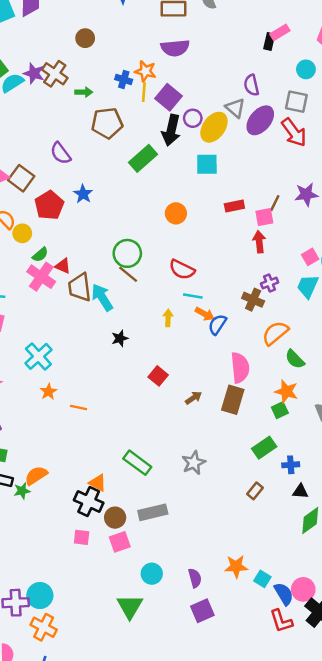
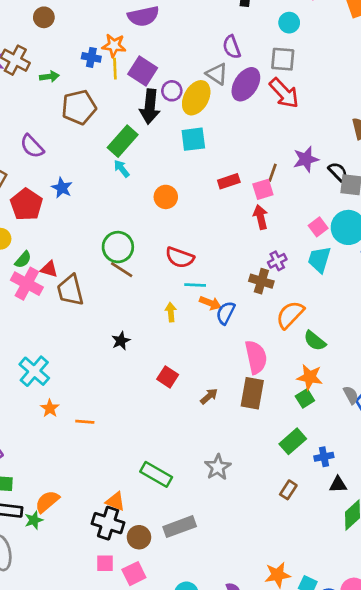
cyan arrow: (102, 297) -> (122, 169), moved, size x0.6
pink square: (120, 542) -> (134, 574), moved

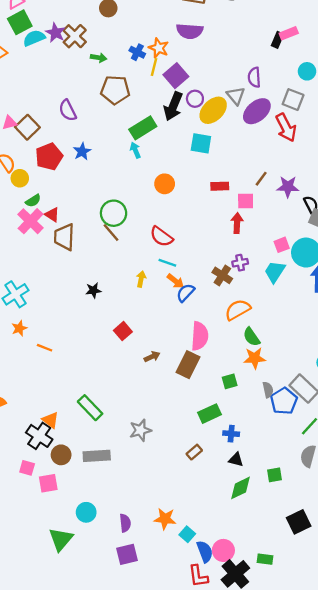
brown line: (273, 173) -> (261, 179), moved
orange star: (310, 377) -> (255, 358), moved, turned -30
gray star: (218, 467) -> (140, 430), moved

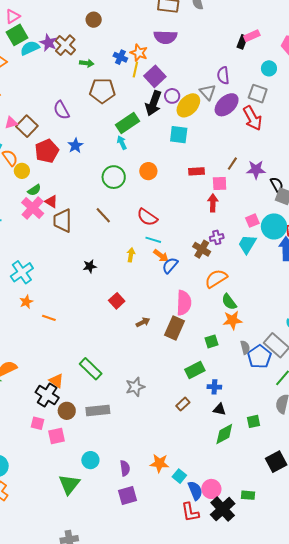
green circle: (114, 213) -> (114, 177), moved

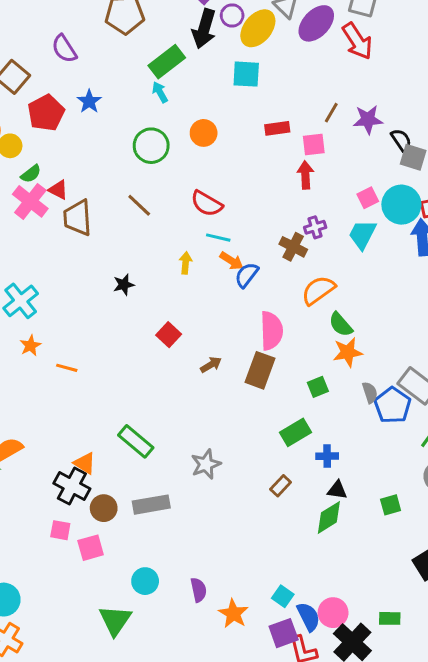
green diamond: (224, 434) -> (329, 517), moved
orange star: (159, 463) -> (233, 614), moved, turned 30
purple square: (127, 496) -> (284, 633), moved

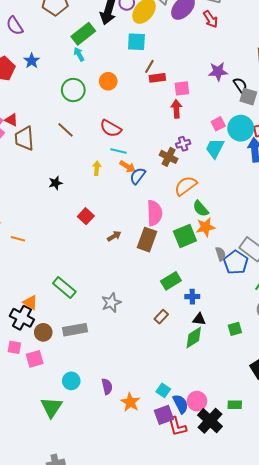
red arrow: (357, 41) -> (210, 19), size x0.7
brown line: (331, 113) -> (149, 66), moved
green square: (318, 387) -> (185, 236), moved, size x1.6

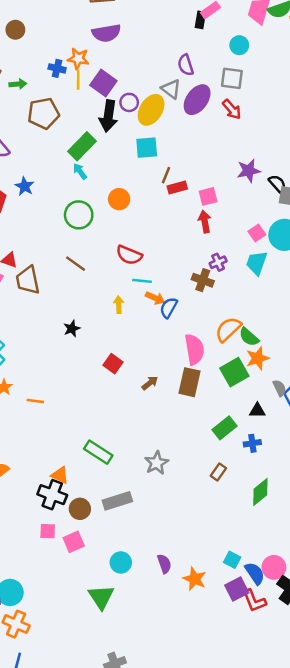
orange semicircle: (186, 186) -> (228, 329), moved
black triangle: (199, 319) -> (257, 410), moved

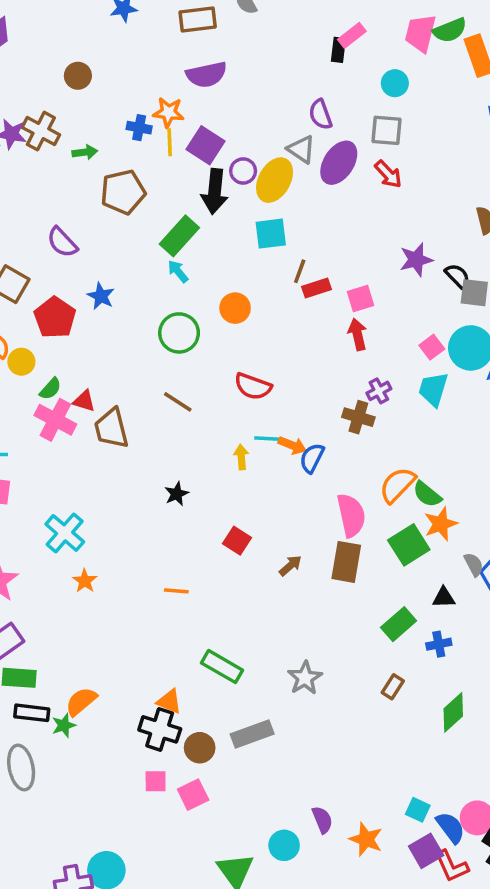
cyan line: (142, 281) -> (268, 439), moved
orange line: (35, 401) -> (176, 591), moved
cyan circle: (121, 562) -> (284, 845), moved

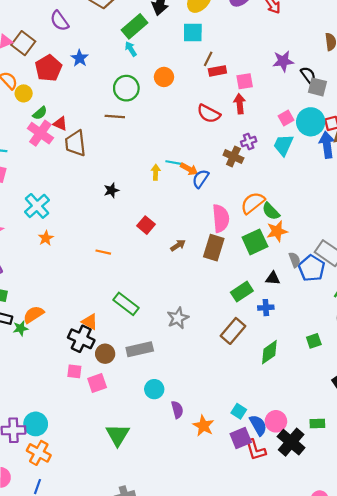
red semicircle: (253, 386) -> (209, 114), moved
brown line: (178, 402) -> (115, 116), moved, turned -36
brown rectangle: (393, 687) -> (233, 331), size x1.6
cyan circle: (284, 845) -> (154, 389), moved

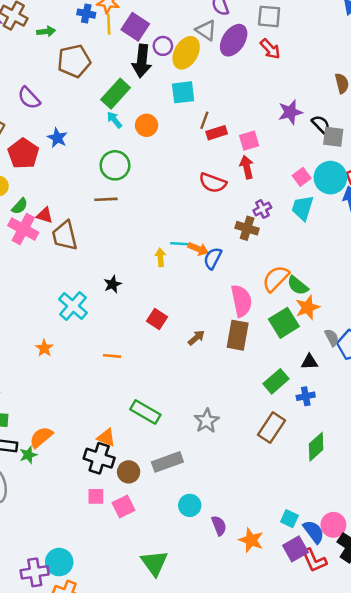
orange circle: (164, 77) -> (147, 125), moved
cyan cross: (37, 206) -> (73, 306), moved

